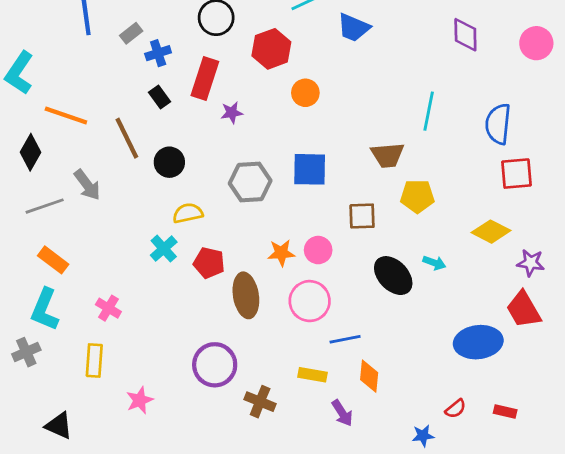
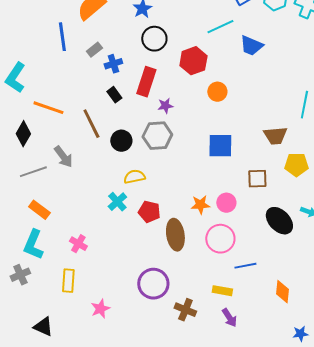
gray hexagon: (250, 182) -> (157, 136), moved
orange diamond: (369, 376) -> (282, 292), moved
purple arrow: (342, 413) -> (229, 318), moved

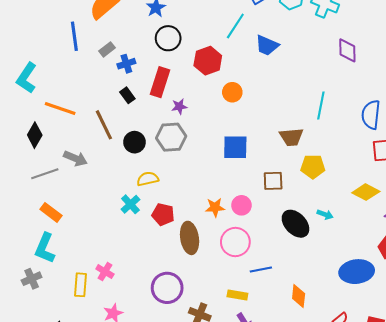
cyan line: (220, 27) -> (235, 26), turned -32
gray arrow: (63, 157) -> (75, 158), turned -30
pink cross: (78, 244) -> (105, 272), moved

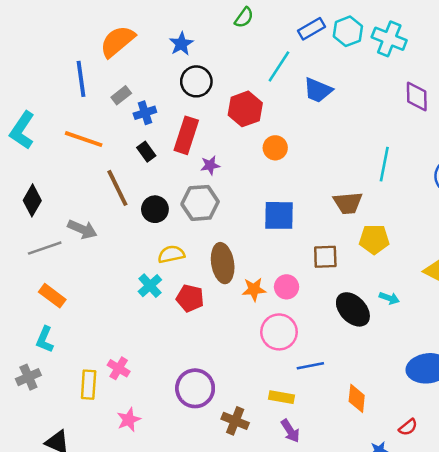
orange line: (60, 109) -> (84, 139), moved
brown ellipse: (190, 238) -> (223, 263), moved
cyan L-shape: (45, 248) -> (45, 339), size x0.7

